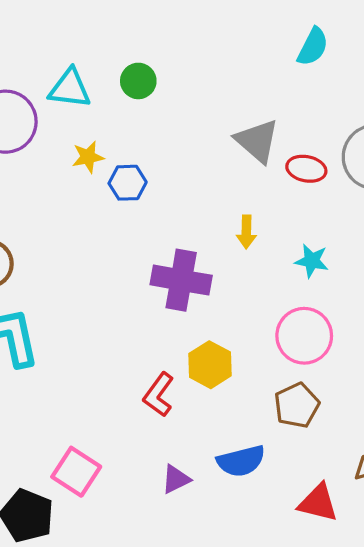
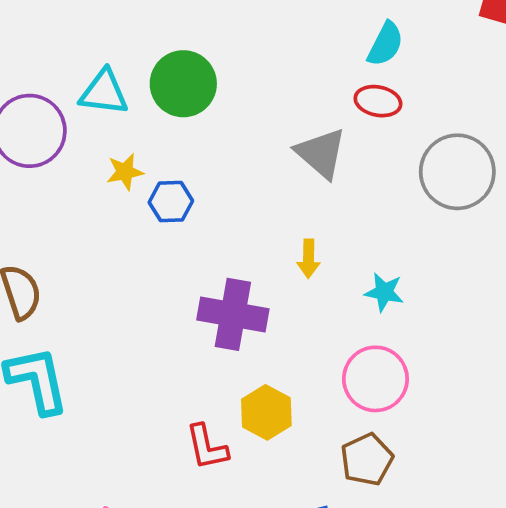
green circle: (138, 81) -> (183, 84), size x1.6
red ellipse: (306, 169) -> (378, 101), moved
red L-shape: (159, 395) -> (207, 447), turned -48

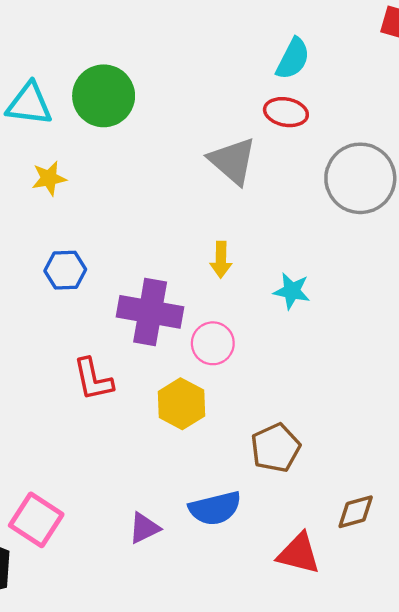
blue hexagon: (171, 202) -> (65, 270), moved
pink circle: (375, 379) -> (213, 343), moved, size x0.7
red L-shape: (207, 447) -> (93, 379), moved

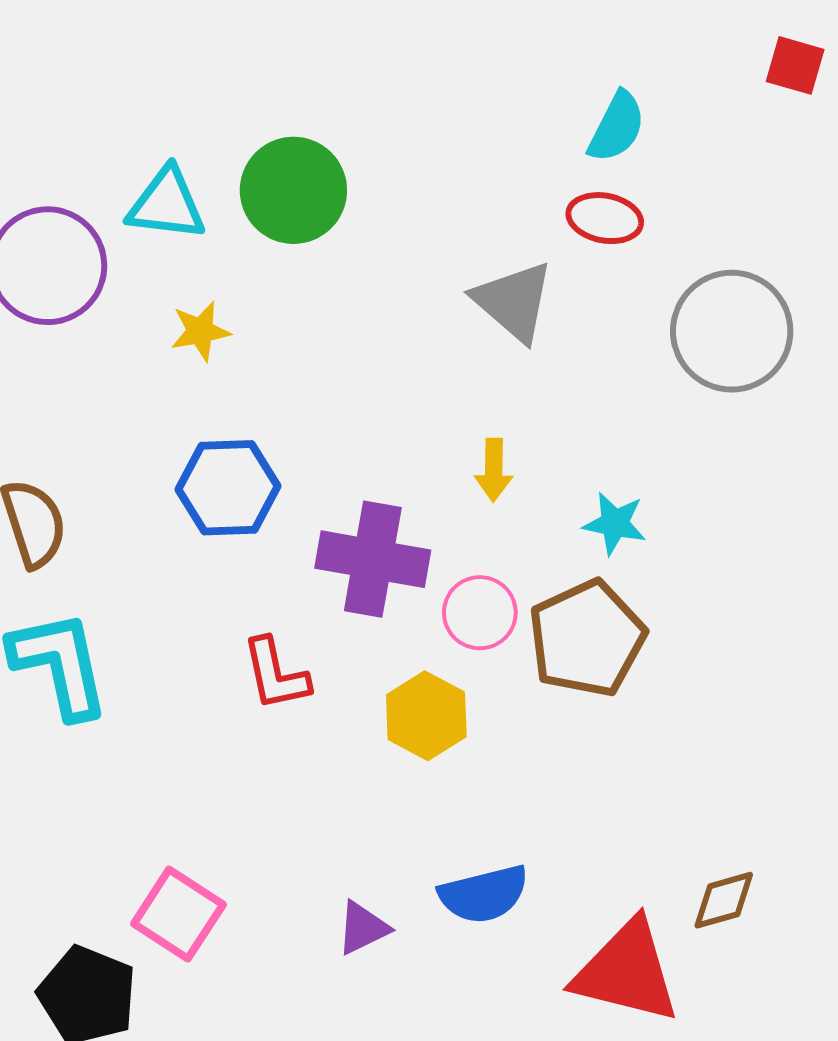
blue hexagon: (65, 270) -> (228, 488), size x1.4
brown pentagon: (276, 448) -> (587, 638), moved, size x1.4
red triangle: (299, 554) -> (627, 972), size x1.5

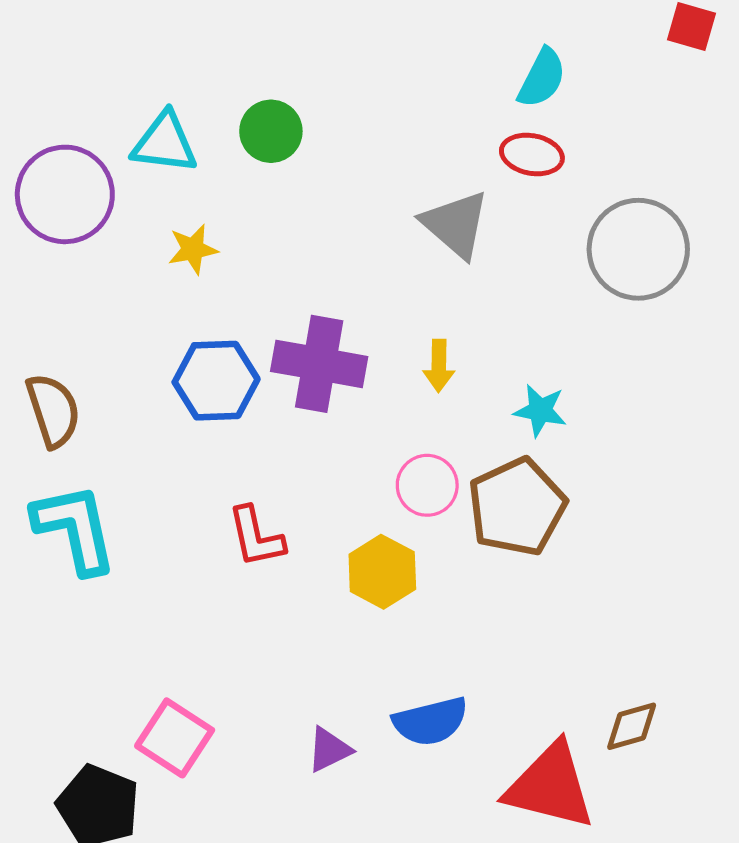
green circle: (293, 190) -> (271, 131), size x0.7
purple cross: (373, 559) -> (319, 364), moved

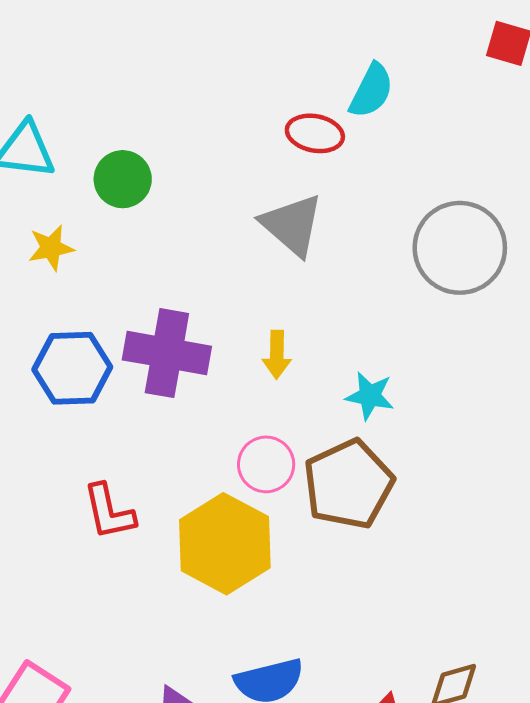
green circle: (271, 131) -> (123, 179), moved
red ellipse: (532, 155) -> (315, 133), moved
yellow hexagon: (382, 572) -> (225, 544), size x1.5

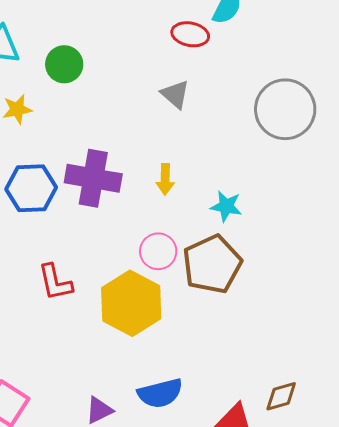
gray triangle: (292, 225) -> (175, 94), size x0.7

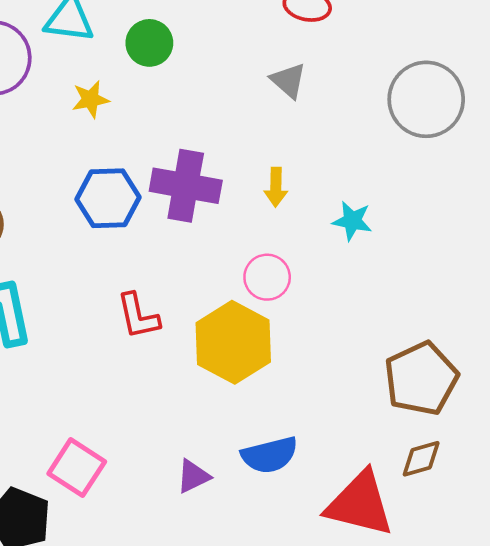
brown pentagon: (212, 264) -> (421, 379), moved

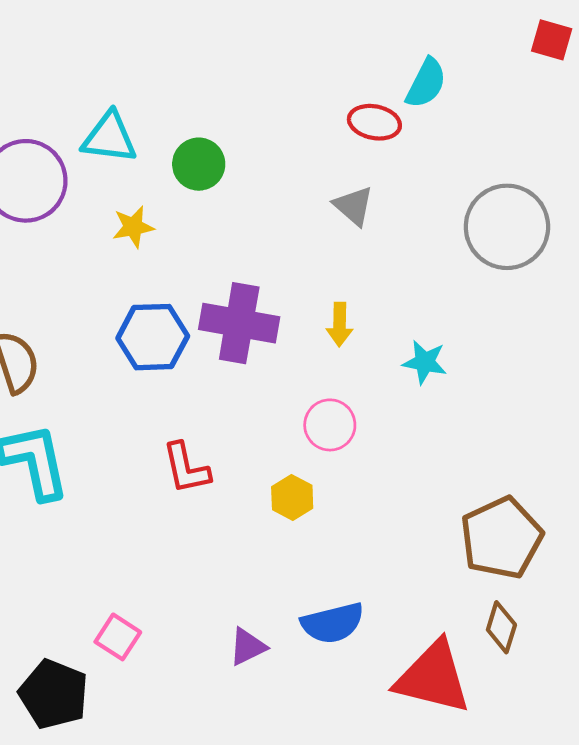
yellow hexagon: (233, 342) -> (292, 497), size x0.5
brown diamond: (421, 459) -> (501, 627), turned -57
pink square: (77, 468) -> (118, 637), size x0.7

